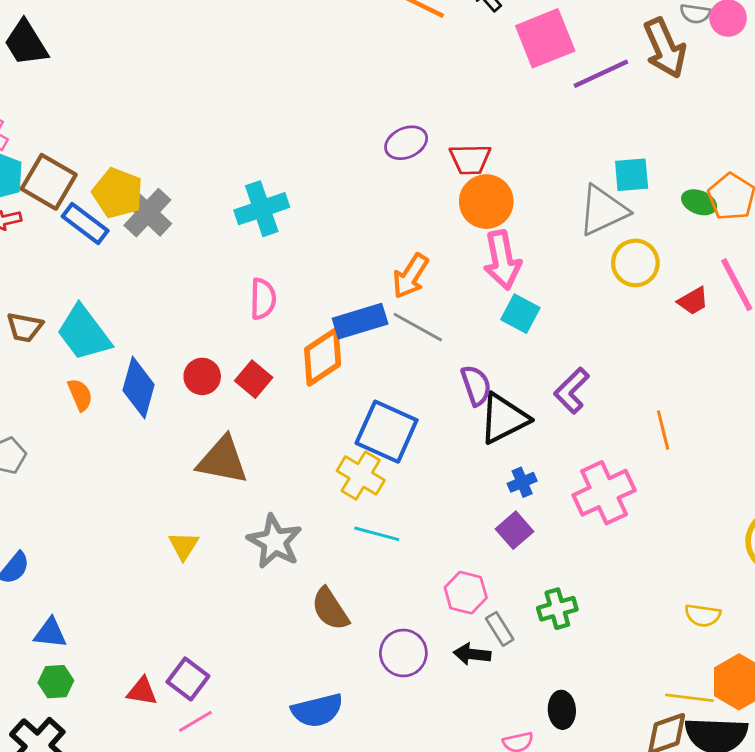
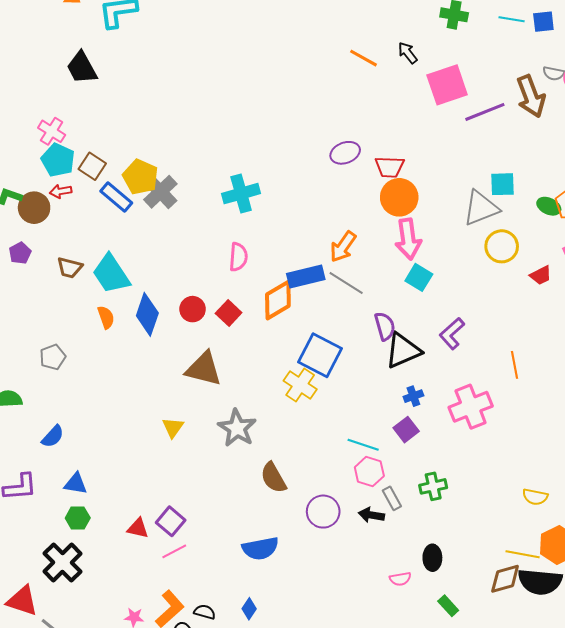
brown square: (49, 182) -> (92, 166), size x0.7
cyan line: (377, 534) -> (363, 445), moved

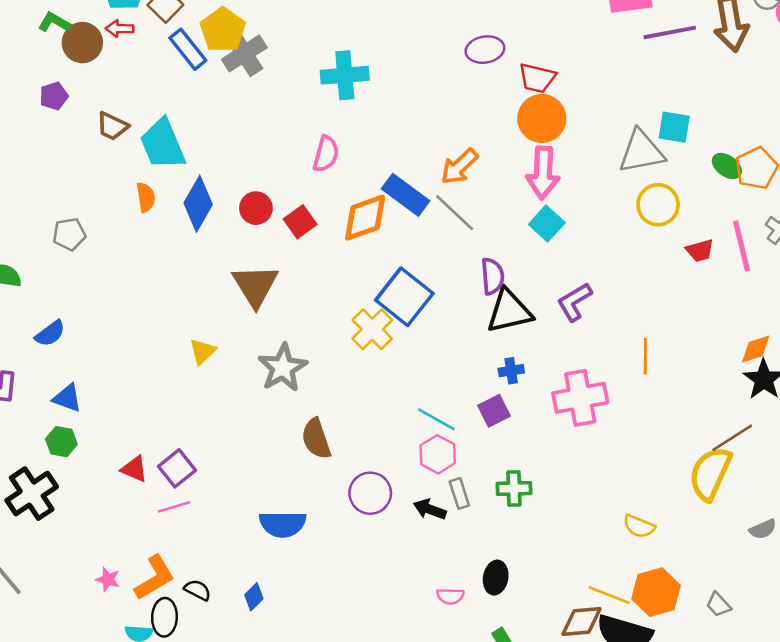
blue rectangle: (306, 276) -> (406, 195), turned 39
brown triangle: (204, 369) -> (255, 286), turned 33

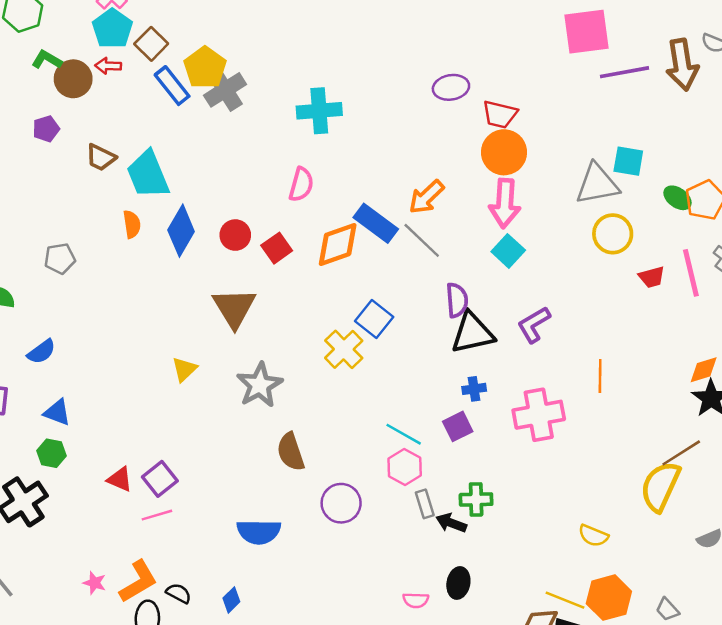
blue square: (404, 297) -> (374, 319), size x0.7
black arrow: (430, 509) -> (451, 523), moved

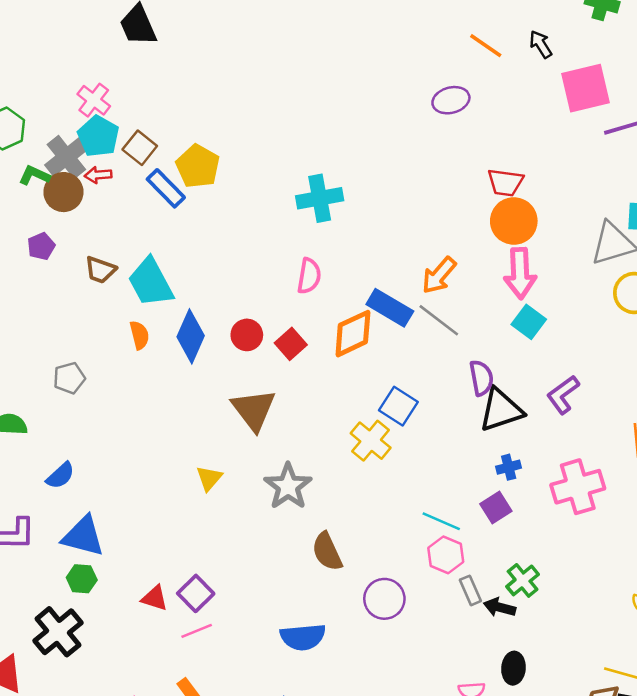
purple ellipse: (451, 87) -> (451, 100), moved
gray cross: (225, 90) -> (66, 157), moved
blue triangle: (57, 412) -> (83, 536), size x1.5
green cross: (476, 499) -> (523, 580), turned -32

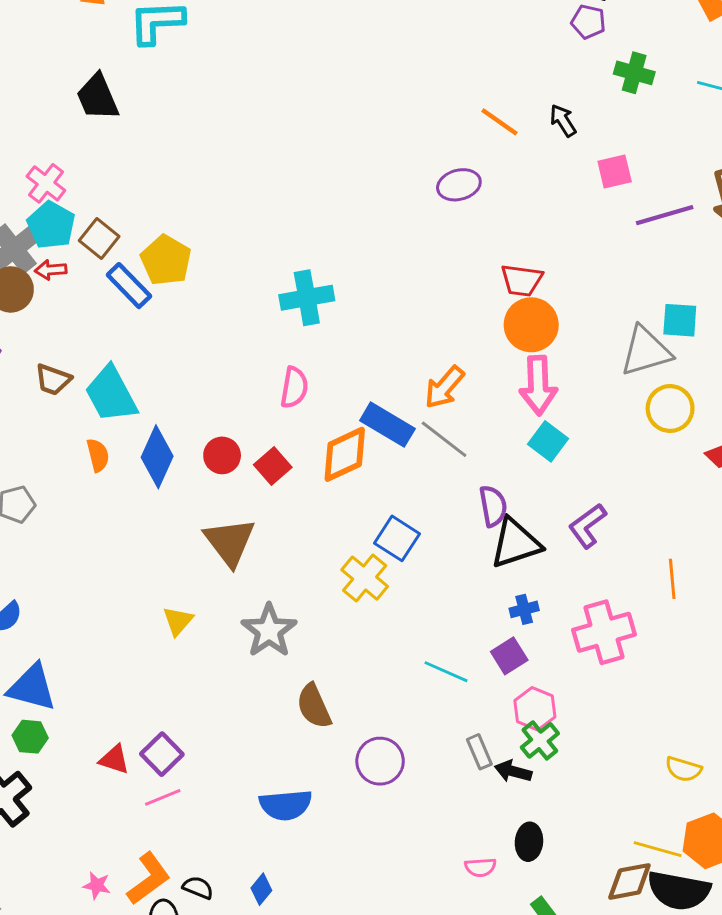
pink square: (585, 88) -> (615, 171), size x0.6
pink hexagon: (446, 555) -> (535, 709), moved

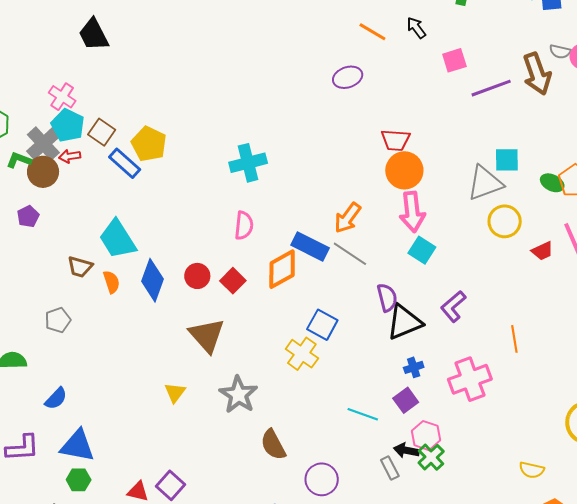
brown trapezoid: (53, 380) -> (80, 267), moved
black arrow: (513, 771) -> (406, 450), moved

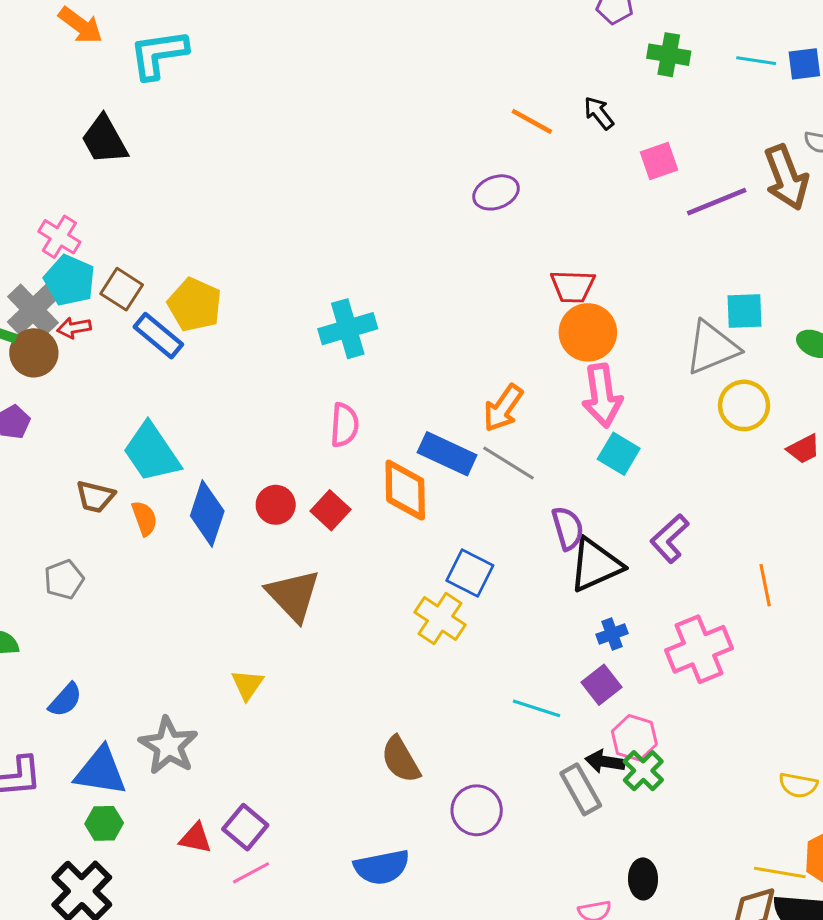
orange diamond: (282, 269) -> (405, 490), turned -60
gray star: (238, 395) -> (168, 746), moved
gray rectangle: (390, 468) -> (581, 789), size x1.4

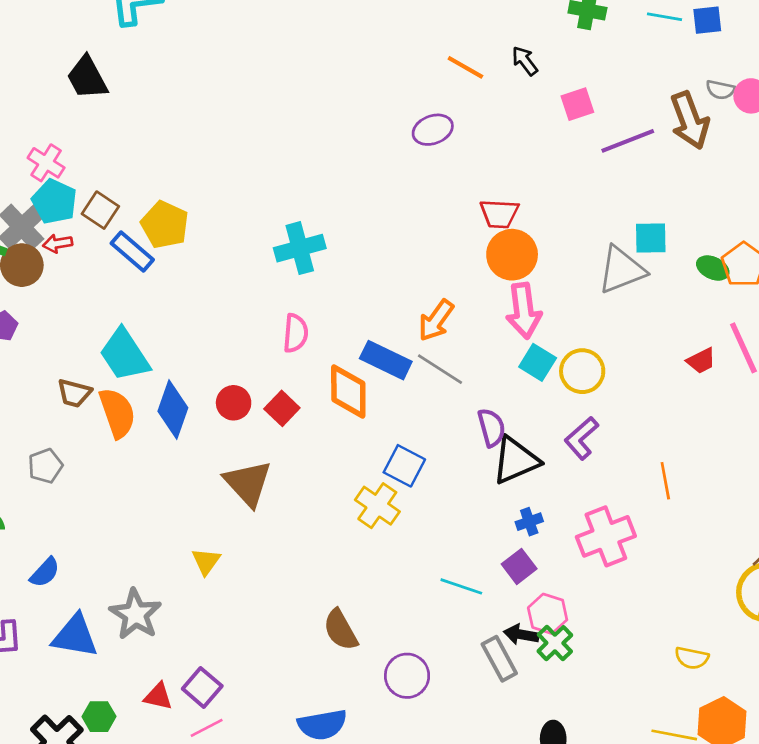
yellow circle: (744, 405) -> (582, 371), moved
orange semicircle: (144, 518) -> (117, 413), size x1.6
green hexagon: (104, 823) -> (99, 717), moved

